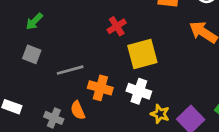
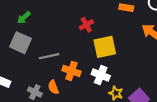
gray square: (32, 54) -> (21, 43), size x1.5

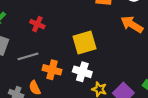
red cross: (86, 25) -> (37, 24), moved, turned -32

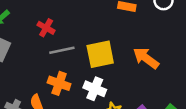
orange arrow: (132, 24) -> (146, 58), moved
gray line: (28, 56) -> (62, 50), moved

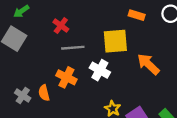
yellow square: (100, 54) -> (115, 41), moved
white cross: (95, 89) -> (100, 70), moved

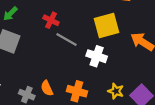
gray line: (73, 48) -> (66, 39), turned 45
orange cross: (66, 77) -> (77, 91), moved

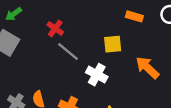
yellow square: (106, 25) -> (113, 44), size x0.7

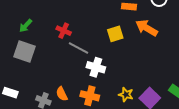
orange arrow: (147, 68) -> (147, 28), moved
white cross: (97, 75) -> (96, 67), moved

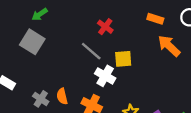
red cross: (64, 31) -> (105, 27), moved
yellow square: (115, 34) -> (123, 59), moved

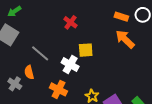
orange rectangle: (155, 19) -> (121, 17), moved
gray line: (91, 51) -> (40, 53), moved
orange semicircle: (62, 96) -> (29, 72), moved

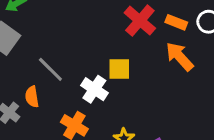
red cross: (71, 22) -> (140, 21), moved, size x1.5

